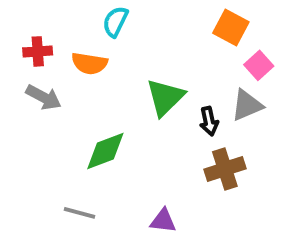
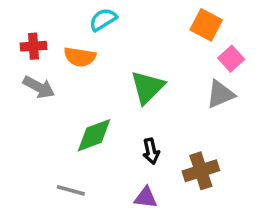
cyan semicircle: (115, 22) -> (103, 19), turned 32
black arrow: (209, 121) -> (151, 151), moved
brown cross: (225, 169) -> (201, 171), moved

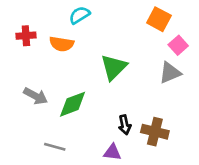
gray arrow: (39, 87) -> (36, 96), moved
black arrow: (151, 151) -> (125, 125), moved
brown cross: (201, 171) -> (155, 132), turned 32

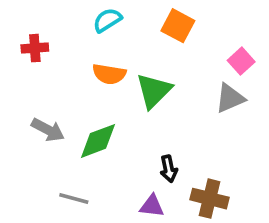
orange square: (159, 19) -> (178, 26), moved
orange semicircle: (62, 44) -> (109, 74), moved
brown cross: (155, 132) -> (210, 199), moved

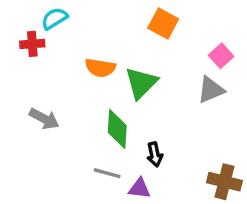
cyan semicircle: (107, 20) -> (54, 18), moved
green diamond: (98, 141) -> (117, 129), moved, turned -66
gray line: (74, 199) -> (107, 173), moved
brown cross: (210, 199) -> (224, 182), moved

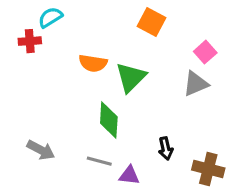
gray arrow: (44, 119) -> (41, 150), moved
black arrow: (155, 154) -> (166, 148), moved

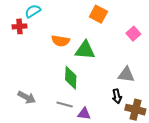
green triangle: (131, 77) -> (85, 50), turned 50
gray triangle: (196, 84) -> (126, 75), moved, turned 30
black arrow: (166, 148) -> (117, 96), moved

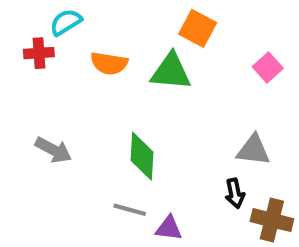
orange semicircle: (61, 41) -> (109, 63), moved
green triangle: (85, 50) -> (171, 72), moved
gray arrow: (27, 97) -> (53, 150), moved

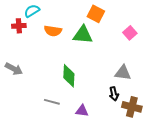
gray arrow: (53, 150) -> (14, 69), moved
gray line: (130, 210) -> (52, 102), moved

